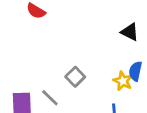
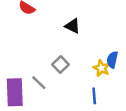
black triangle: (130, 32) -> (73, 26), moved

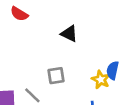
gray square: (61, 65) -> (56, 76), turned 35

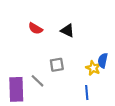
red semicircle: (19, 14) -> (35, 28), moved

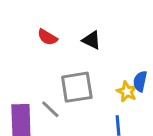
gray square: (57, 65) -> (77, 87), size x1.6

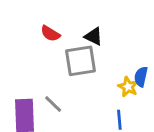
gray square: (77, 87) -> (81, 61), moved

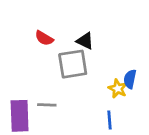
gray line: (53, 104) -> (47, 105), turned -42

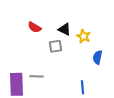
gray square: (73, 64) -> (56, 46), size x0.6
yellow star: (118, 89) -> (84, 36), moved

